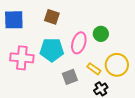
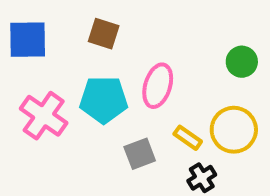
green circle: (101, 34) -> (242, 62), moved
pink cross: (22, 58) -> (44, 116), turned 30

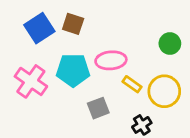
blue square: (28, 40) -> (39, 28), moved, turned -32
pink ellipse: (158, 86) -> (111, 60), turned 68
yellow rectangle: (188, 138) -> (132, 84), moved

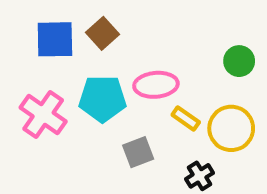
brown square: (73, 24) -> (102, 33), turned 30
blue square: (39, 28) -> (55, 39), turned 32

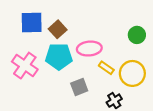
brown square: (102, 33) -> (58, 29), moved

